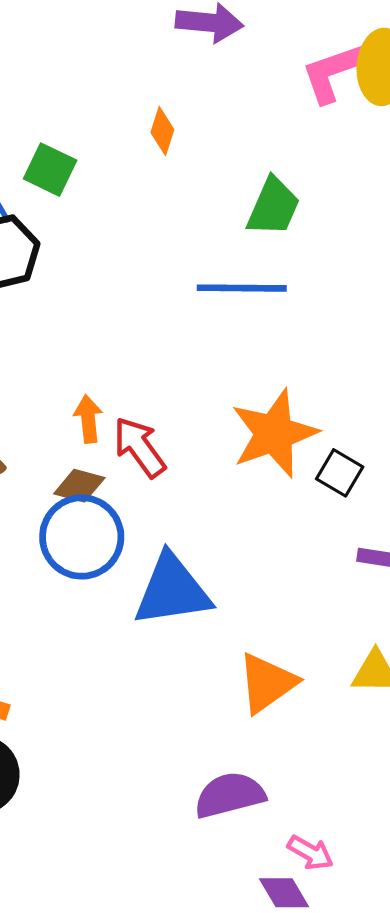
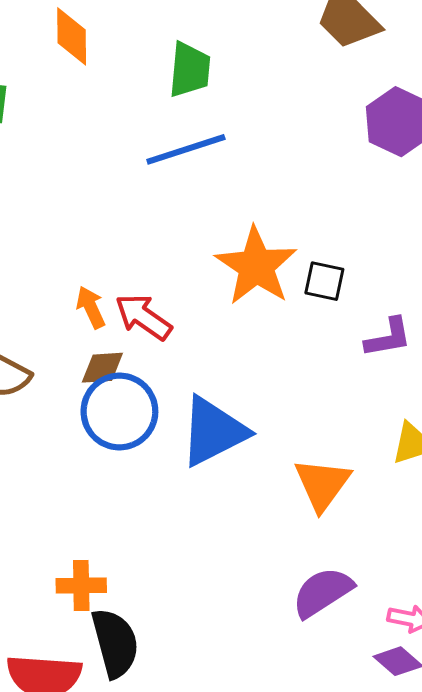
orange diamond: (162, 131) -> (72, 36), size x1.4

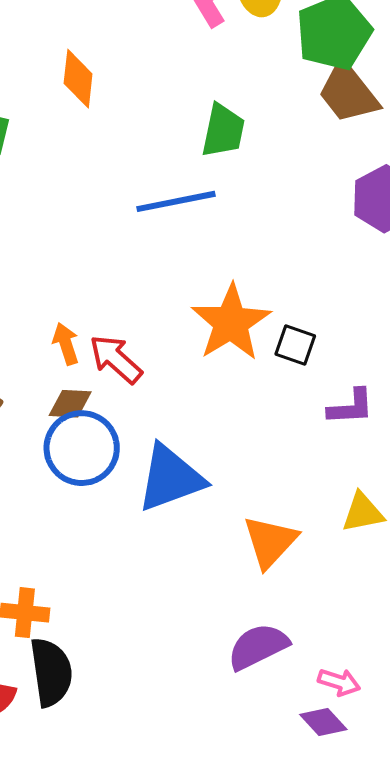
green trapezoid: (190, 70) -> (223, 131), moved

